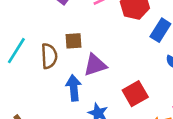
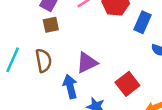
brown square: (73, 41) -> (51, 25), moved

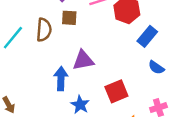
brown square: (51, 25) -> (69, 18), moved
brown semicircle: (44, 60) -> (44, 30), moved

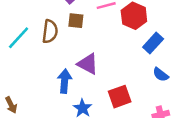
purple triangle: (83, 60) -> (88, 64), turned 35

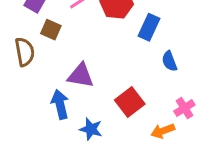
brown square: (76, 21) -> (51, 30), turned 35
blue semicircle: (161, 75) -> (169, 61), turned 49

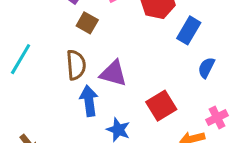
brown semicircle: (25, 52) -> (76, 65), moved
blue semicircle: (169, 61) -> (206, 68), turned 42

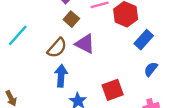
brown semicircle: (76, 65) -> (57, 48), turned 35
purple triangle: (113, 73) -> (85, 44), moved

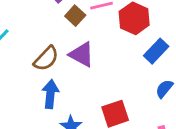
brown square: (71, 19) -> (75, 16), moved

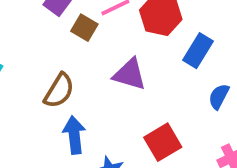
purple triangle: (82, 54) -> (130, 74), moved

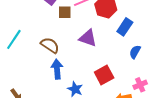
brown square: (84, 28) -> (65, 12), turned -32
brown semicircle: (59, 91) -> (50, 45), turned -90

